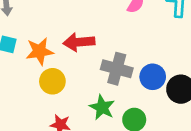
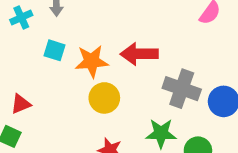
green star: (102, 107) -> (161, 133), turned -30

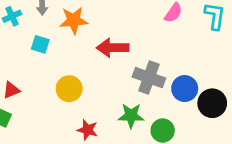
orange star: (92, 61) -> (74, 20), moved
yellow circle: (104, 98) -> (69, 89), moved

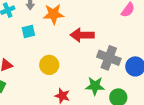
cyan square: (40, 44) -> (28, 32), turned -32

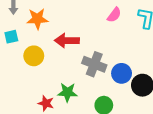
yellow circle: (49, 65) -> (34, 56), moved
green star: (95, 86) -> (67, 92), moved

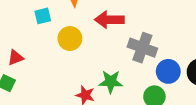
blue circle: (122, 73) -> (168, 71), moved

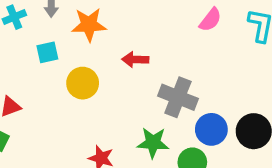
red arrow: (109, 20) -> (135, 59), size x0.7
green star: (111, 82) -> (153, 143), moved

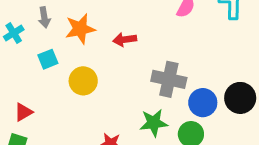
red arrow: (135, 59) -> (125, 40), moved

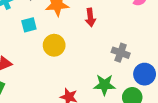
red arrow: (125, 40) -> (90, 17), turned -96
gray cross: (169, 79) -> (121, 53), size x0.7

